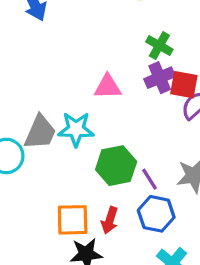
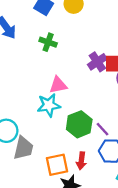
green cross: (159, 46) -> (48, 42), moved
pink triangle: (108, 87) -> (58, 85), moved
gray trapezoid: (40, 132) -> (23, 148), moved

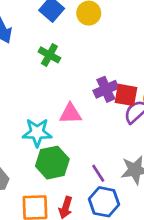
pink triangle: (58, 85) -> (70, 114), moved
green hexagon: (79, 124) -> (52, 163), moved

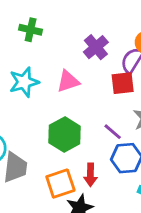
red square: (126, 95) -> (123, 83), moved
cyan star: (37, 133) -> (24, 82), moved

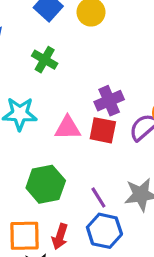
red square: (123, 83) -> (103, 130), moved

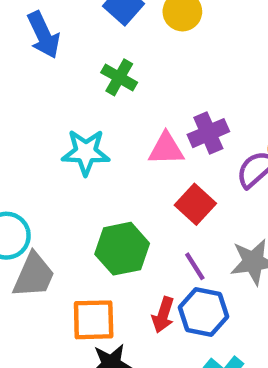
pink triangle: (68, 128) -> (166, 149), moved
red square: (103, 130) -> (195, 204), moved, turned 32
red arrow: (60, 237) -> (163, 315), moved

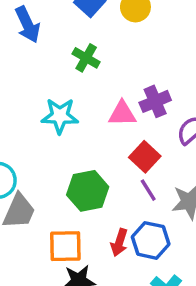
purple line: (195, 266) -> (148, 190), moved

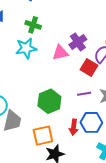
cyan star: (60, 116) -> (26, 48), moved
red square: (145, 157) -> (89, 67), moved
purple line: (148, 190) -> (84, 94), turned -56

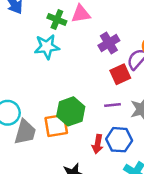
pink triangle: (60, 53) -> (81, 14), moved
red square: (89, 67) -> (120, 74), turned 30
orange square: (43, 136) -> (56, 125), moved

